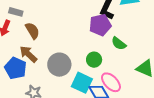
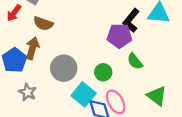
brown semicircle: (32, 31) -> (43, 24), turned 126
brown arrow: (28, 54) -> (32, 48), turned 48

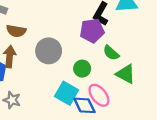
gray circle: (64, 68) -> (49, 51), moved
green triangle: (157, 96) -> (126, 74), moved

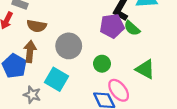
green semicircle: (111, 53) -> (132, 28), moved
cyan square: (67, 93) -> (57, 79), moved

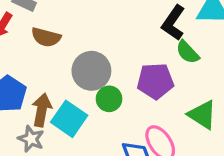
purple pentagon: (112, 26) -> (155, 81), moved
brown arrow: (30, 51) -> (42, 110), moved
green circle: (102, 64) -> (109, 99), moved

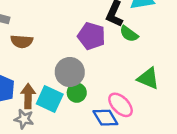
gray circle: (91, 71) -> (70, 72), moved
purple pentagon: (155, 81) -> (91, 36), moved, turned 30
green circle: (109, 99) -> (77, 93), moved

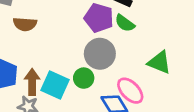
green semicircle: (129, 34) -> (125, 23), moved
gray circle: (70, 72) -> (100, 54), moved

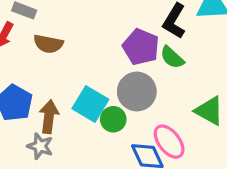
cyan square: (55, 85) -> (90, 104), moved

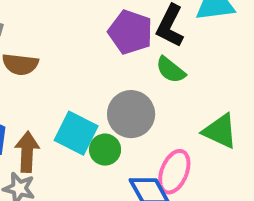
purple pentagon: (141, 47) -> (130, 32), moved
pink ellipse: (169, 142) -> (174, 172), turned 64

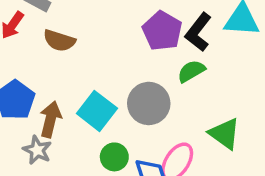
green semicircle: (171, 70) -> (191, 71), turned 100
green circle: (105, 150) -> (114, 157), moved

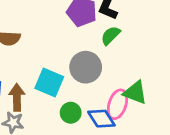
green triangle: (225, 134) -> (135, 93), moved

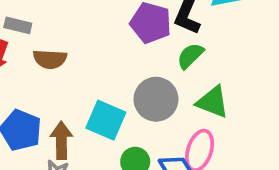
green triangle: (135, 93) -> (213, 102), moved

